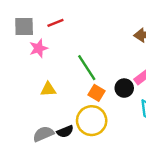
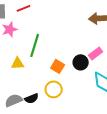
green line: (87, 68) -> (35, 45), moved, turned 50
yellow circle: (92, 121) -> (54, 89), size x0.7

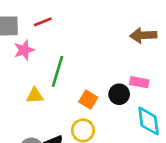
pink rectangle: (96, 53) -> (139, 82), turned 48

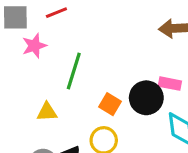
black circle: (119, 94) -> (146, 98), size x1.4
yellow triangle: (35, 96) -> (47, 112), moved

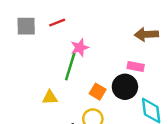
pink star: (34, 46) -> (80, 48), moved
pink rectangle: (170, 84) -> (136, 67), moved

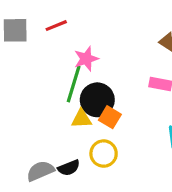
black circle: (125, 87) -> (97, 100), moved
yellow triangle: (50, 97) -> (81, 119), moved

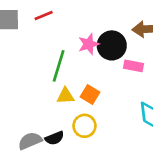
pink star: (86, 59) -> (89, 44), moved
black circle: (97, 100) -> (112, 45), moved

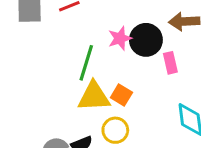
pink rectangle: (134, 66) -> (170, 63), turned 66
yellow triangle: (65, 96) -> (94, 97), size x1.6

